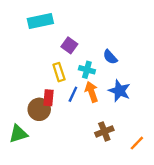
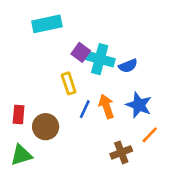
blue semicircle: (110, 57) -> (128, 66), turned -70
cyan cross: (87, 70) -> (100, 59), moved, size x1.5
red rectangle: (49, 98) -> (19, 115), moved
orange line: (137, 143) -> (150, 135), moved

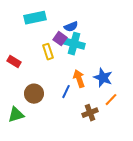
blue semicircle: (128, 66) -> (71, 27), moved
yellow rectangle: (69, 83) -> (48, 52), moved
blue line: (85, 109) -> (66, 92), moved
red rectangle: (19, 115) -> (14, 62), moved, turned -64

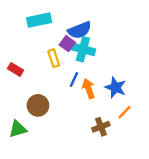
blue semicircle: (71, 27) -> (80, 30), size x1.5
blue line: (66, 92) -> (74, 80), moved

